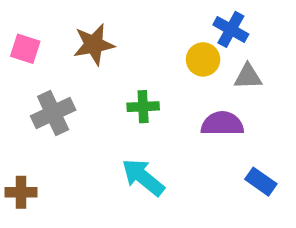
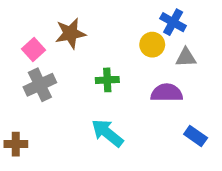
pink square: (25, 49) -> (33, 49), moved, turned 30

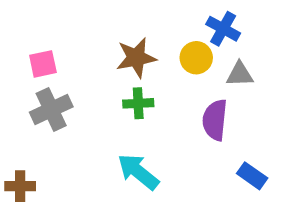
brown star: (70, 33) -> (136, 58), moved
pink square: (33, 49) -> (43, 64), turned 30
purple semicircle: (167, 93) -> (215, 120), turned -84

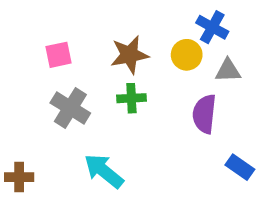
pink square: (43, 64) -> (59, 55), moved
gray cross: (51, 110) -> (70, 108), moved, turned -33
cyan arrow: (138, 172) -> (104, 171), moved

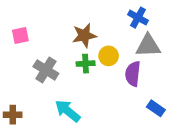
pink square: (59, 55) -> (20, 35), moved
yellow circle: (187, 55) -> (109, 56), moved
gray triangle: (228, 71) -> (148, 46), size x1.5

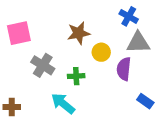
pink square: (20, 35) -> (19, 33), size x1.5
green cross: (86, 64) -> (76, 76), moved

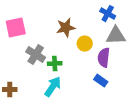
green cross: (76, 76) -> (55, 64), moved
blue rectangle: (145, 101) -> (101, 81), moved
cyan arrow: (63, 104) -> (53, 87), turned 85

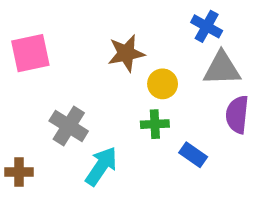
gray cross: (36, 55) -> (69, 126), moved
purple semicircle: (104, 58) -> (237, 115), moved
green cross: (55, 64) -> (155, 124), moved

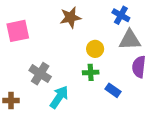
brown star: (126, 53) -> (70, 17), moved

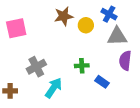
yellow circle: (95, 49) -> (86, 25), moved
gray cross: (40, 74) -> (36, 67), turned 30

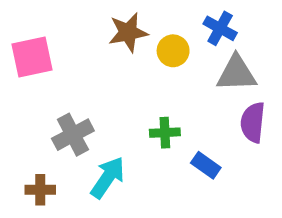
brown cross: (10, 91) -> (40, 190), moved

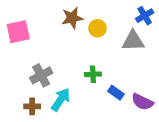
blue cross: (220, 28) -> (145, 16), moved, turned 30
purple semicircle: (253, 122) -> (142, 102), moved, turned -70
brown cross: (40, 190) -> (32, 106), moved

